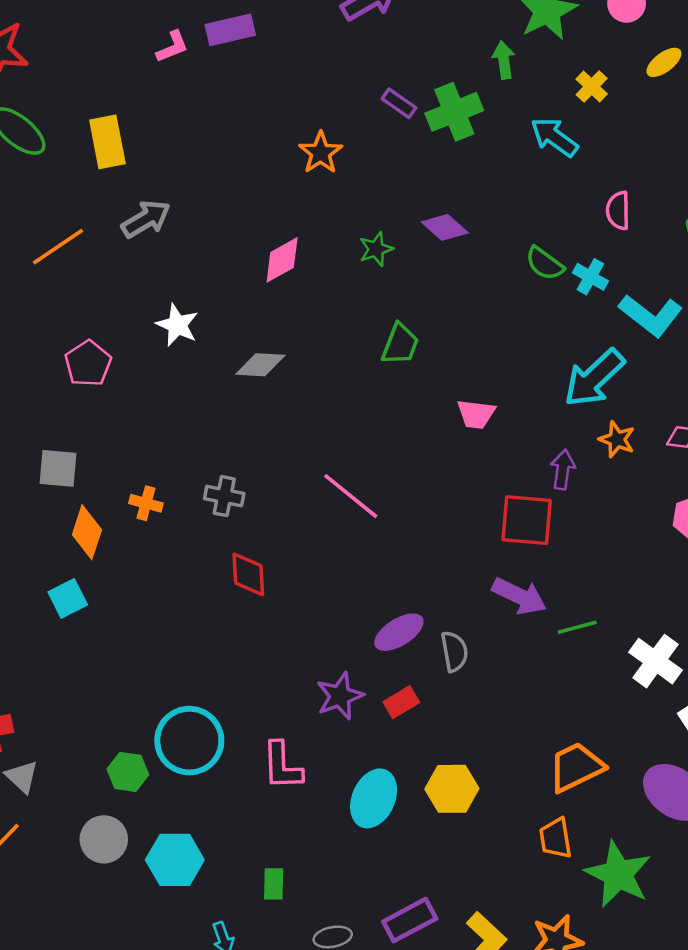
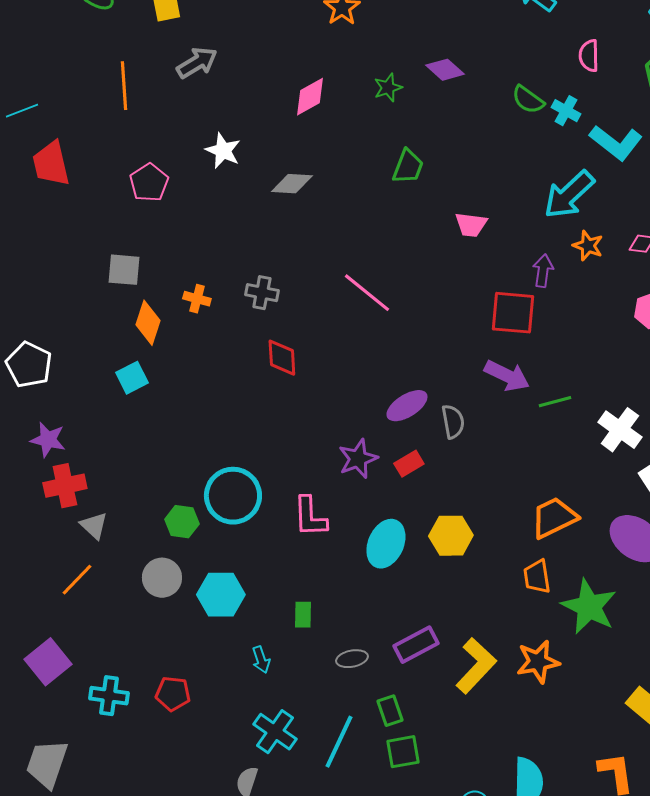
orange line: (58, 247) -> (124, 86), turned -60

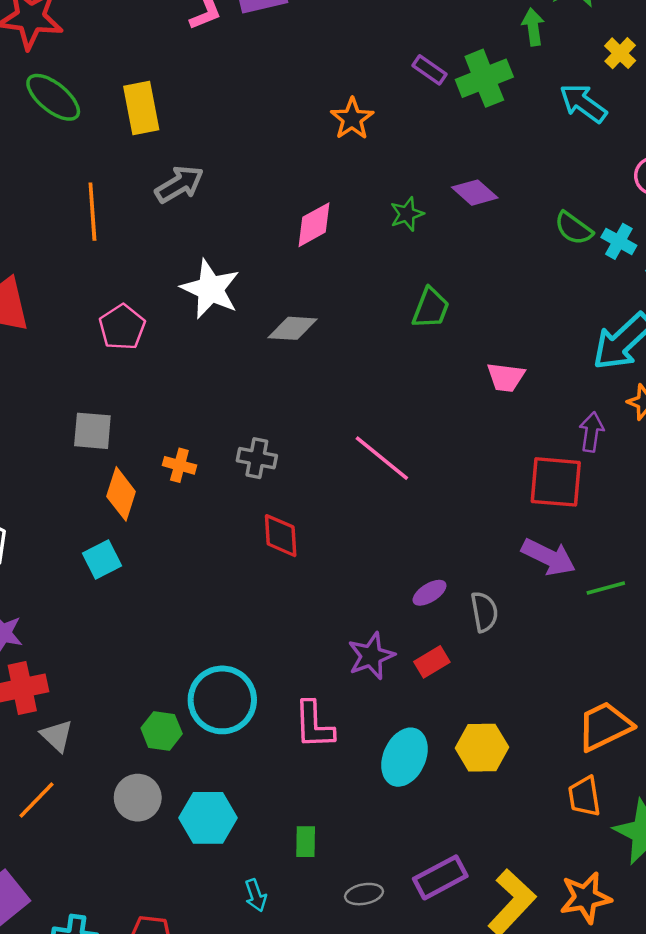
white star: (223, 151) -> (210, 289), size x1.4
purple ellipse: (407, 406) -> (430, 593), size x0.7

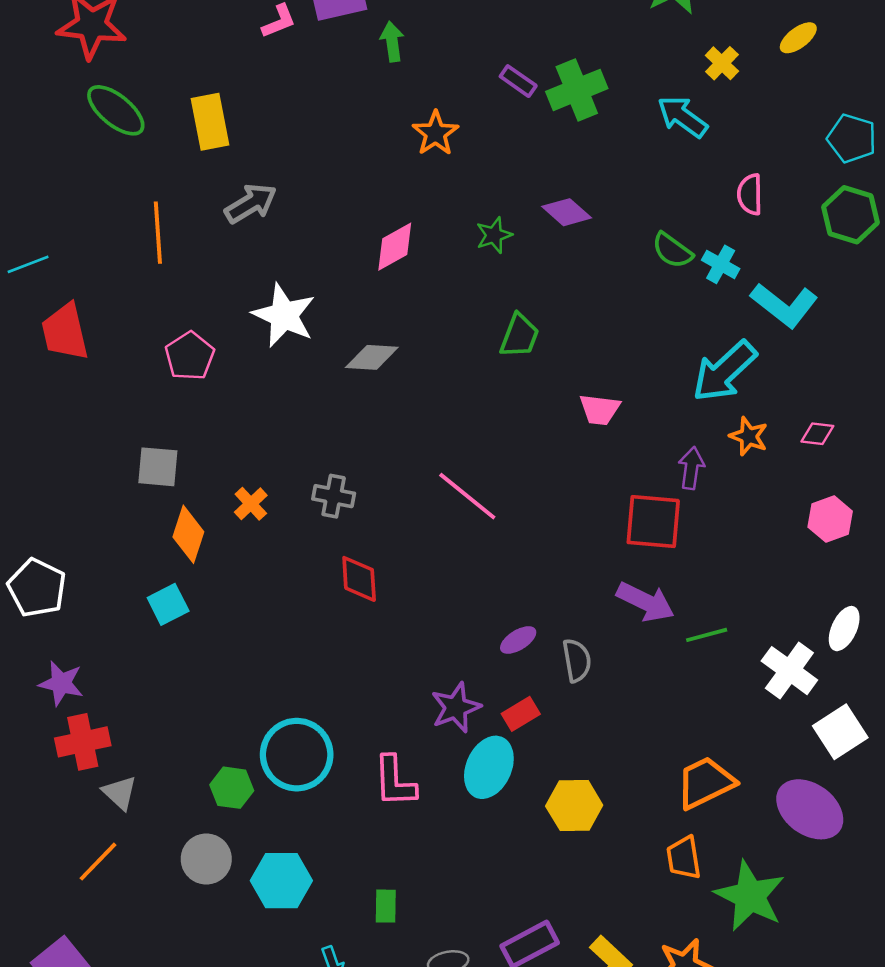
green arrow: (533, 27) -> (392, 42), moved
orange cross: (179, 465) -> (251, 504), turned 32
cyan ellipse: (405, 757) -> (489, 767), moved

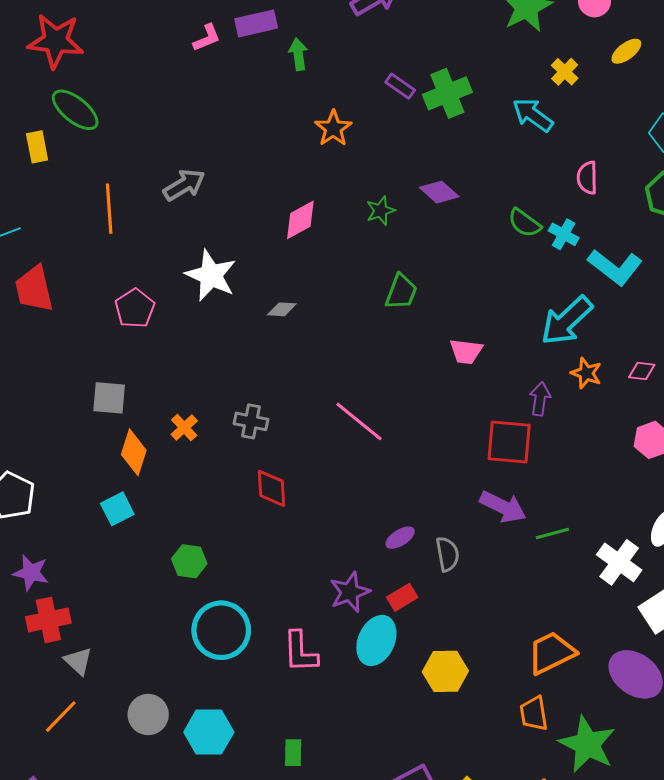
yellow rectangle: (210, 122) -> (37, 147), moved, size x0.7
gray diamond: (372, 357) -> (282, 309), size x0.7
green hexagon: (232, 788) -> (189, 561), moved

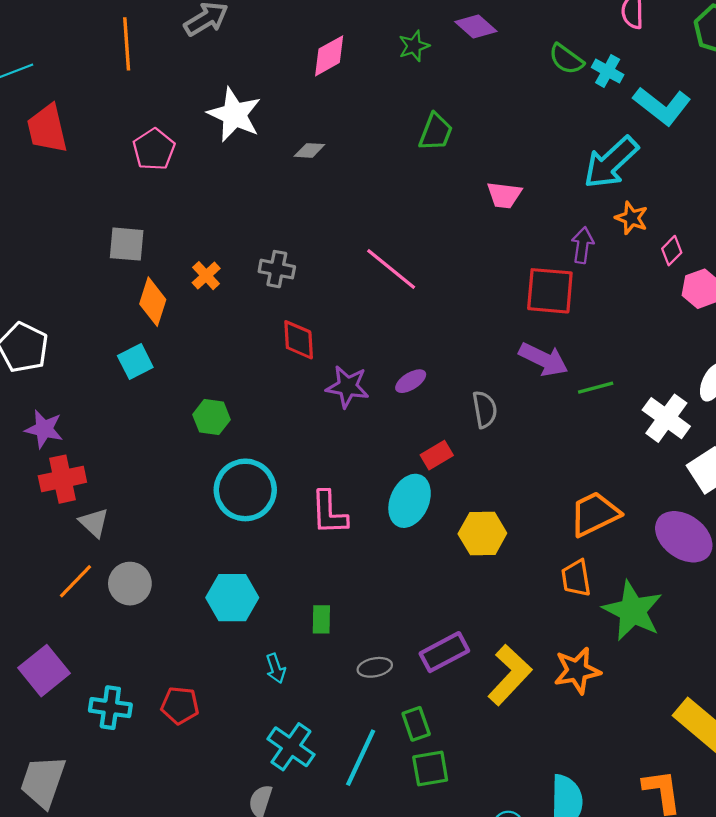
pink diamond: (642, 371) -> (672, 251), moved, turned -52
purple ellipse: (400, 538) -> (411, 381), moved
purple star: (350, 592) -> (348, 387), moved, turned 30
gray circle: (148, 715) -> (130, 584), moved

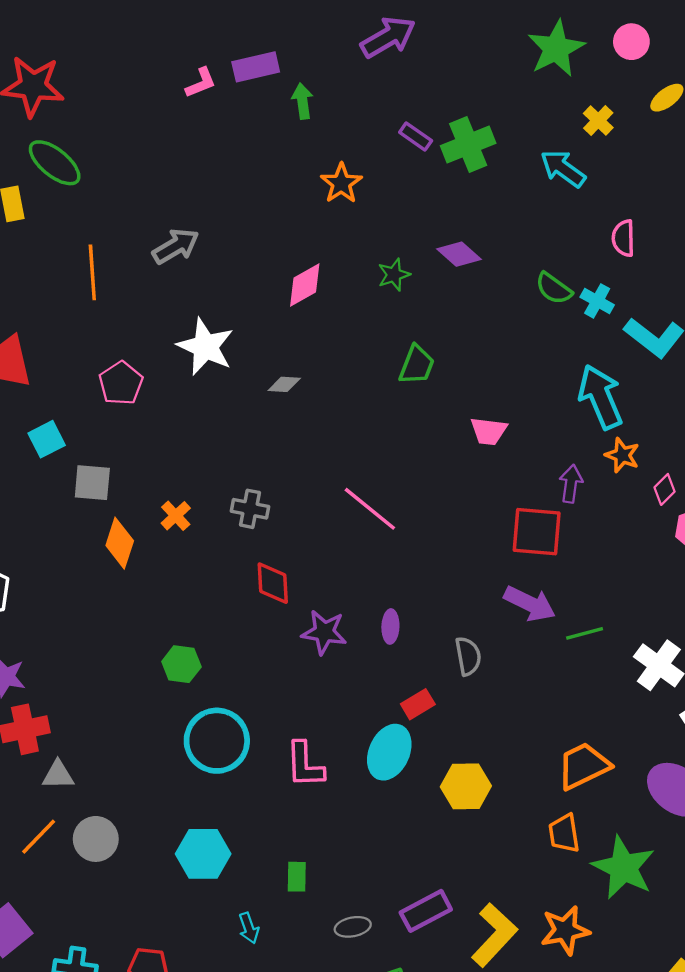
cyan arrow: (611, 162) -> (601, 397), turned 110
cyan square: (135, 362) -> (47, 439), moved
purple ellipse: (411, 381) -> (390, 626), turned -56
gray triangle: (94, 523) -> (58, 775), turned -44

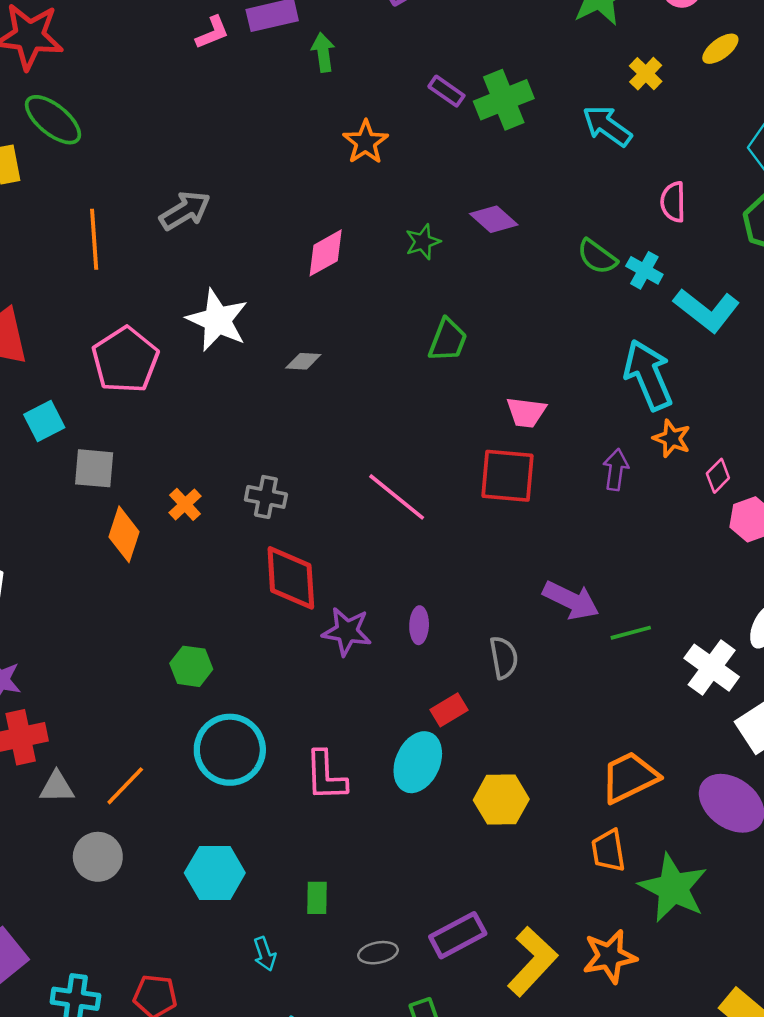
pink pentagon: (121, 383) -> (125, 360), size x1.4
red square: (537, 532) -> (507, 476), moved
red diamond: (273, 583) -> (291, 578), size x1.4
orange line: (39, 837) -> (125, 786), moved

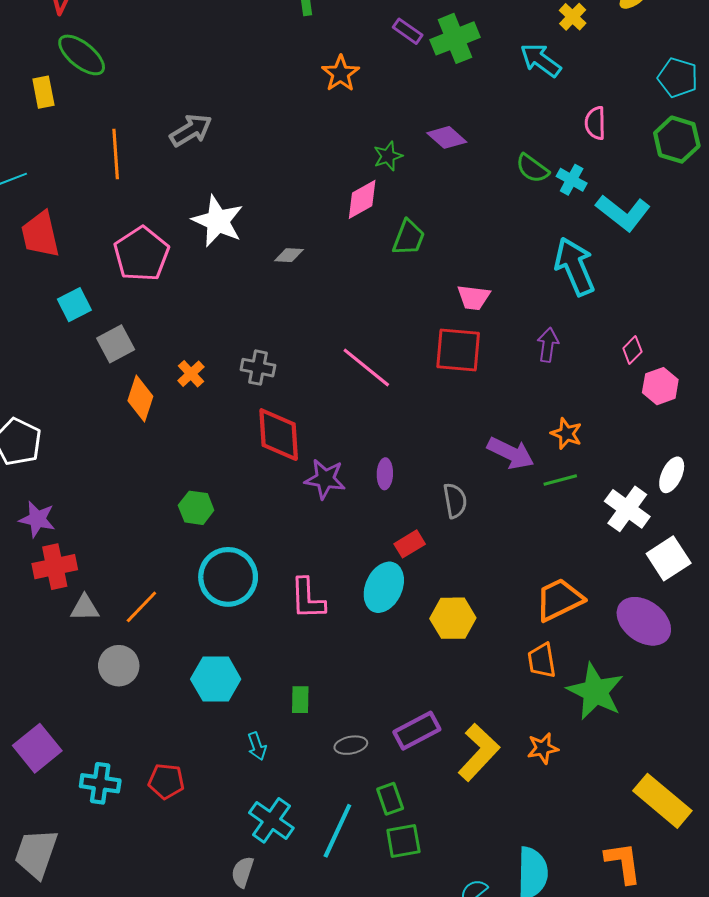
pink diamond: (326, 253) -> (362, 199), moved
orange star: (672, 438) -> (566, 434), moved
gray square: (94, 468) -> (116, 344), turned -33
orange star: (610, 956) -> (543, 748), size x0.7

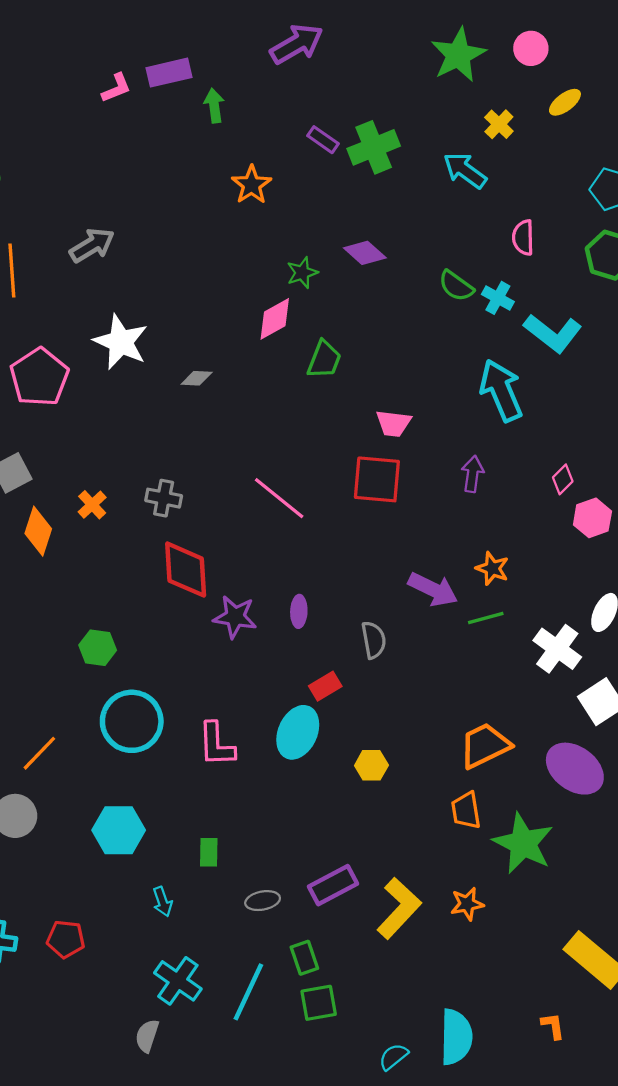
yellow hexagon: (453, 618) -> (371, 765), size x0.7
orange L-shape: (623, 863) -> (553, 1026), size x0.6

